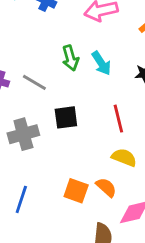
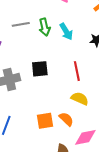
gray line: (34, 82) -> (21, 24), moved, turned -42
orange square: (76, 191) -> (45, 121), turned -30

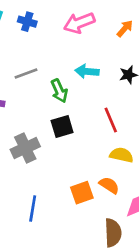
green arrow: (45, 27) -> (59, 91), moved
cyan arrow: (66, 32) -> (87, 71), turned 138

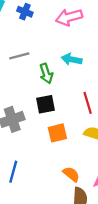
orange semicircle: (109, 185) -> (71, 174), moved
orange square: (82, 193) -> (57, 133), moved

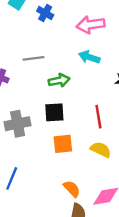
cyan arrow: (72, 59) -> (89, 57), moved
green arrow: (46, 74) -> (59, 80), turned -90

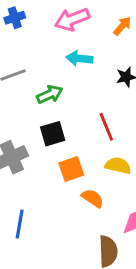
blue cross: (45, 13) -> (15, 18), turned -35
orange semicircle: (72, 189) -> (93, 198), moved

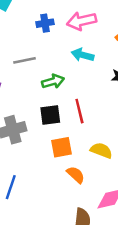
blue cross: (15, 18) -> (45, 23), moved
red line: (106, 127) -> (79, 111), moved

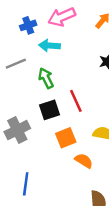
cyan arrow: (83, 55) -> (49, 46), moved
green arrow: (53, 81) -> (46, 78), turned -90

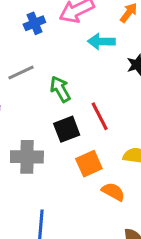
cyan arrow: (49, 46) -> (101, 41), moved
gray cross: (17, 130) -> (27, 157), turned 30

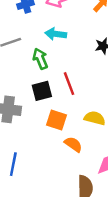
cyan arrow: (101, 41) -> (56, 34), moved
orange square: (89, 164) -> (57, 120), turned 36

